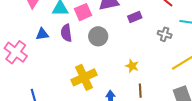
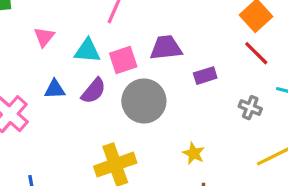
purple semicircle: (66, 33) -> (94, 91), turned -138
gray circle: (98, 36) -> (144, 101), size x1.4

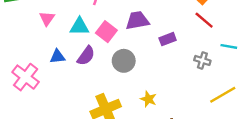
pink square: (123, 60) -> (106, 32), turned -30
gray circle: (144, 101) -> (124, 61), size x0.7
yellow star: (194, 153) -> (148, 99), moved

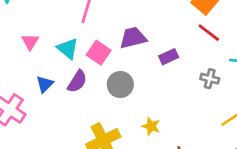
cyan triangle: (80, 27) -> (68, 49), turned 42
blue triangle: (57, 56) -> (45, 84), turned -35

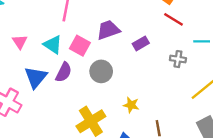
blue triangle: (45, 84) -> (36, 77), size x1.5

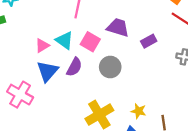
purple trapezoid: (108, 30) -> (118, 27), turned 35
pink triangle: (20, 42) -> (42, 46), moved, turned 32
yellow star: (131, 105) -> (139, 111), moved

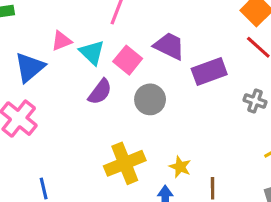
purple rectangle: (149, 41) -> (209, 72), size x1.5
pink triangle: (42, 46) -> (62, 41), moved
blue triangle: (47, 71) -> (30, 67), moved

